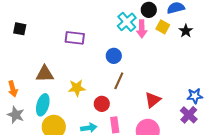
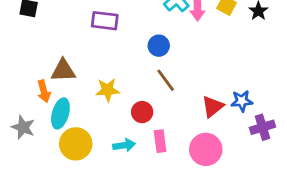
brown line: (119, 81) -> (166, 80), turned -60
orange arrow: (13, 89) -> (44, 91), moved
blue star: (195, 96) -> (242, 101), moved
purple cross: (189, 115) -> (263, 127), turned 30

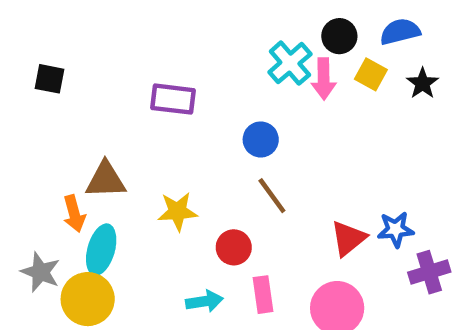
yellow circle: (76, 144) -> (88, 299), moved

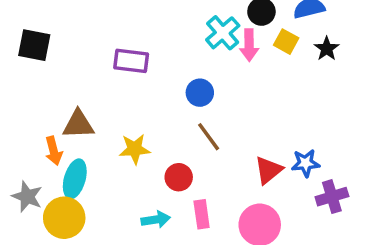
black square: (49, 79) -> (34, 45), size x1.4

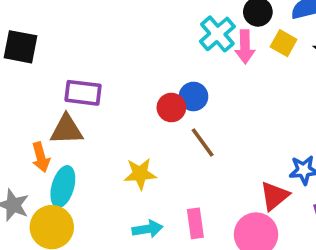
purple rectangle: (131, 61) -> (83, 93), moved
yellow star: (135, 149) -> (140, 174), moved
red triangle: (269, 170) -> (274, 196), moved
red circle: (179, 177) -> (171, 108), moved

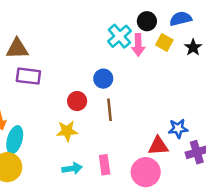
red circle: (171, 108) -> (77, 101), moved
brown triangle: (67, 130) -> (17, 49), moved
brown line: (203, 142) -> (109, 110), turned 30
red triangle: (274, 196) -> (158, 146), turned 35

